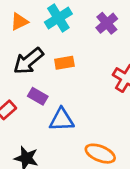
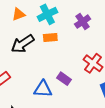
orange rectangle: (64, 63) -> (50, 38), moved
purple rectangle: (38, 96) -> (64, 79), moved

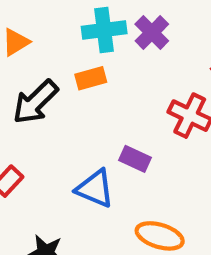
cyan cross: (47, 14) -> (104, 30), moved, turned 30
blue triangle: (43, 89) -> (95, 189), turned 30

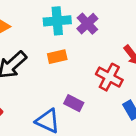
orange rectangle: (91, 78) -> (57, 57), moved

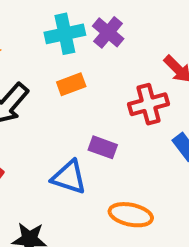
red cross: (109, 77) -> (149, 104), turned -36

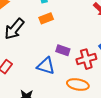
red cross: (149, 104) -> (86, 59), moved

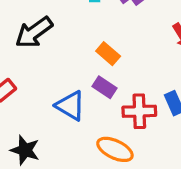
orange rectangle: (46, 18) -> (108, 54), moved, turned 48

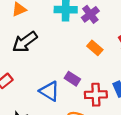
orange rectangle: (108, 54) -> (95, 48), moved

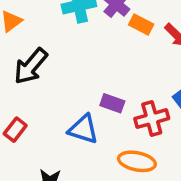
orange rectangle: (95, 48) -> (141, 24), moved

